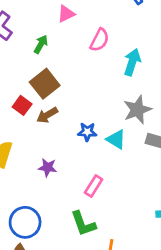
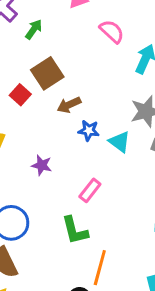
pink semicircle: (99, 40) -> (112, 31), turned -80
green arrow: (41, 44) -> (34, 29), moved
brown arrow: (47, 115) -> (69, 105), moved

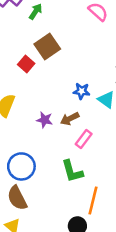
brown arrow: (69, 105) -> (70, 119), moved

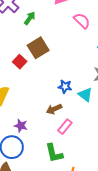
purple star: (45, 120) -> (21, 126), moved

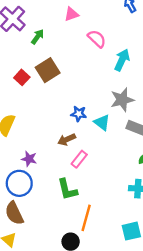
red square: (20, 62) -> (22, 77), moved

